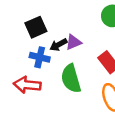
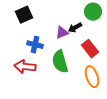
black square: (36, 27) -> (24, 15), moved
black arrow: (58, 45) -> (75, 28), moved

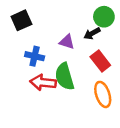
black arrow: (75, 28) -> (92, 33), moved
purple triangle: (62, 33) -> (67, 42), turned 40
red arrow: (25, 67) -> (43, 82), moved

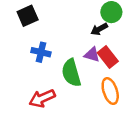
purple triangle: (67, 42) -> (92, 55), moved
red arrow: (43, 82) -> (42, 98), moved, turned -30

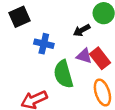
black arrow: (99, 29) -> (82, 30), moved
blue cross: (41, 52) -> (44, 44), moved

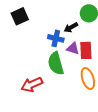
blue cross: (44, 44) -> (56, 38), moved
red rectangle: (100, 58) -> (86, 50), turned 36

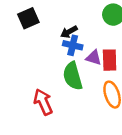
black arrow: (71, 27) -> (69, 32), moved
red arrow: (32, 85) -> (43, 102), turned 90

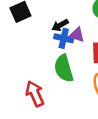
purple triangle: (94, 58) -> (77, 35), moved

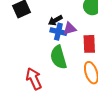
purple triangle: (77, 35) -> (70, 29), turned -32

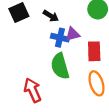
black arrow: (55, 20) -> (51, 16), moved, turned -120

